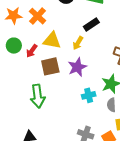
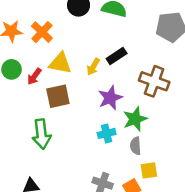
black rectangle: (91, 24) -> (117, 56), moved
purple star: (77, 67) -> (110, 98), moved

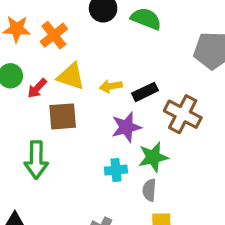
black rectangle: (117, 56) -> (145, 92), moved
yellow arrow: (93, 67) -> (111, 86), turned 42

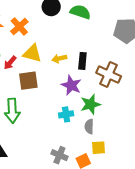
black rectangle: (145, 92) -> (82, 61), turned -56
purple star: (126, 127) -> (71, 85), turned -30

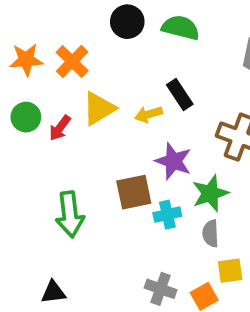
yellow triangle: (32, 53) -> (99, 108), turned -42
black rectangle: (82, 61) -> (180, 95), moved, turned -35
brown square: (28, 81) -> (134, 192), moved

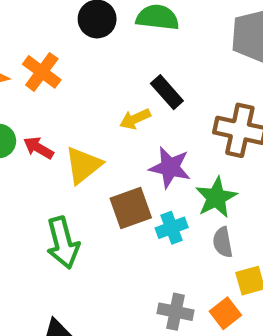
yellow triangle: (99, 108) -> (83, 165), moved
red arrow: (60, 128) -> (38, 148), turned 92

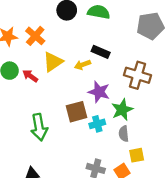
black rectangle: (167, 92) -> (101, 52), turned -30
yellow triangle: (83, 165) -> (53, 62), moved

